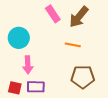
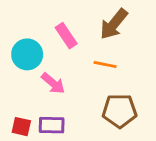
pink rectangle: (53, 14) -> (66, 36), moved
pink arrow: (28, 65) -> (53, 83), moved, turned -48

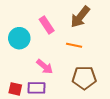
pink arrow: (53, 83) -> (45, 67), moved

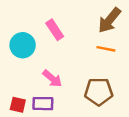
brown arrow: (80, 17) -> (109, 20), moved
orange line: (74, 45) -> (106, 49), moved

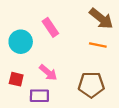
brown arrow: (109, 20) -> (101, 19), turned -90
red square: (18, 105) -> (16, 79), moved

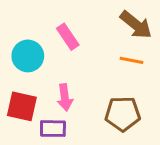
pink arrow: (48, 73) -> (65, 97), turned 42
red square: (16, 79) -> (22, 106), size x1.5

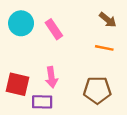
brown arrow: (136, 25) -> (108, 20), size x0.7
cyan circle: (28, 56) -> (21, 23), moved

